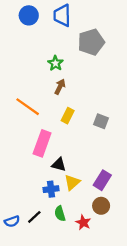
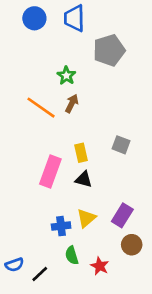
orange line: (28, 107) -> (41, 108), moved
yellow rectangle: (68, 116) -> (81, 153), moved, turned -40
black triangle: (59, 165) -> (84, 179), moved
brown circle: (101, 206) -> (132, 245), moved
black line: (34, 217) -> (40, 274), moved

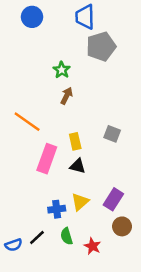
blue trapezoid: (74, 18) -> (85, 17), moved
orange line: (41, 108) -> (27, 122), moved
black line: (40, 274) -> (37, 238), moved

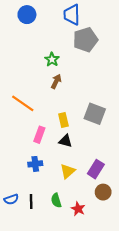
gray square: (112, 134) -> (95, 114), size x1.5
pink rectangle: (47, 159) -> (39, 135), size x0.7
blue cross: (57, 209) -> (35, 164), moved
black line: (37, 238) -> (31, 201), turned -48
blue semicircle: (14, 245) -> (11, 199), moved

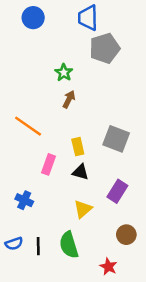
blue cross: (35, 164) -> (24, 200), moved, turned 32
purple rectangle: (96, 169) -> (117, 191), moved
green semicircle: (56, 200) -> (69, 245), size x1.5
red star: (78, 209) -> (108, 267), moved

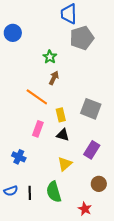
blue circle: (33, 18) -> (13, 33), moved
orange line: (28, 126) -> (37, 97), moved

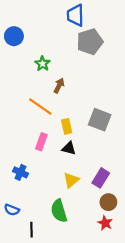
green star: (50, 57) -> (42, 64), moved
purple rectangle: (92, 150) -> (101, 178), moved
blue semicircle: (11, 191) -> (12, 210), turned 40
black line: (30, 193) -> (31, 230), moved
red star: (85, 209) -> (105, 223), moved

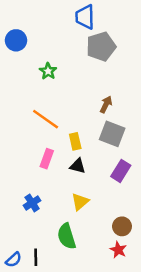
brown arrow: (59, 86) -> (106, 104), moved
blue cross: (20, 172) -> (32, 203), moved, turned 32
purple rectangle: (101, 178) -> (121, 171), moved
blue semicircle: (12, 210) -> (14, 260), moved, turned -64

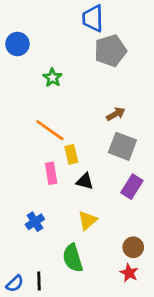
brown arrow: (106, 104) -> (116, 114), turned 35
yellow rectangle: (75, 141) -> (71, 154), moved
pink rectangle: (47, 159) -> (51, 173), turned -30

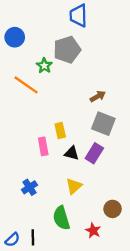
gray pentagon: (110, 51) -> (67, 50), moved
orange line: (50, 130) -> (26, 85), moved
purple rectangle: (132, 187) -> (94, 153), moved
red star: (129, 273) -> (93, 231), moved

